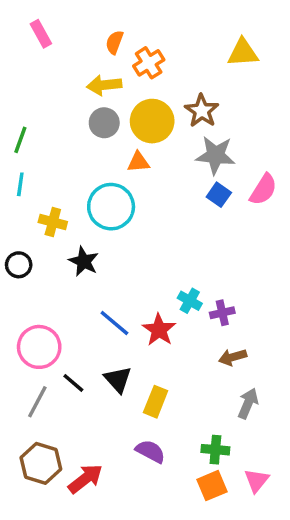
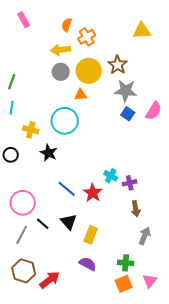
brown arrow: (233, 357) -> (136, 209), turned -84

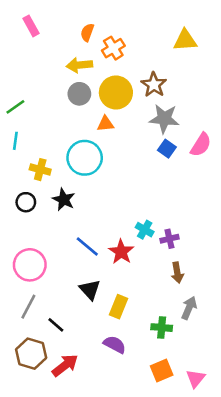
green line: (12, 82) -> (15, 107), turned 35
black circle: (11, 155) -> (26, 202), moved
black line: (43, 224) -> (56, 325), moved
green cross: (126, 263) -> (162, 328), moved
pink triangle: (150, 281) -> (196, 378), moved

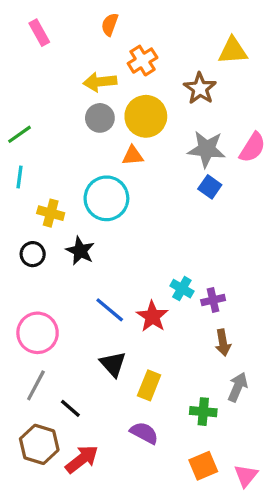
orange semicircle: (87, 32) -> (110, 24), moved
brown star: (154, 85) -> (200, 88), moved
pink semicircle: (201, 145) -> (252, 147), moved

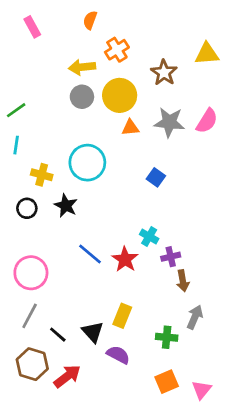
yellow triangle: (233, 51) -> (207, 54), moved
orange triangle: (133, 156) -> (130, 128), moved
blue square: (210, 187) -> (156, 177), moved
purple cross: (213, 300) -> (171, 257), moved
black triangle: (113, 364) -> (93, 332), moved

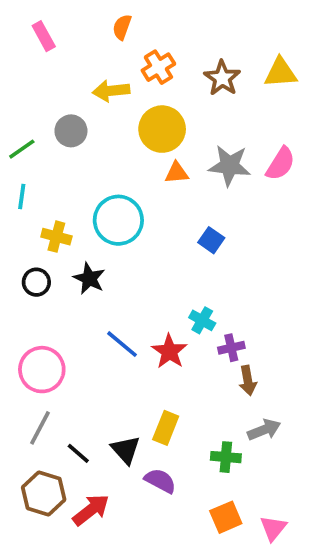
brown star: (164, 73) -> (222, 78), moved
gray circle: (82, 97) -> (71, 131), moved
gray arrow: (195, 317) -> (264, 430), turned 45

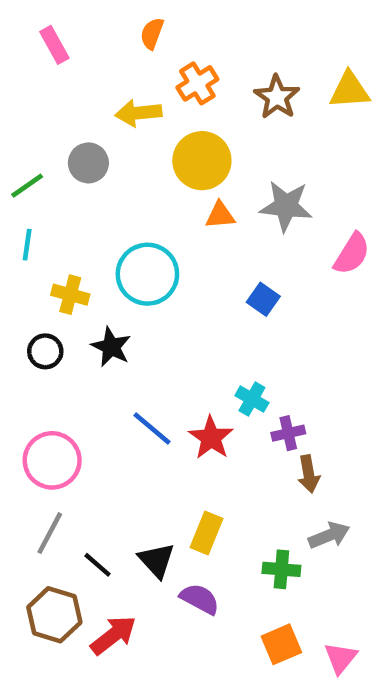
pink semicircle: (281, 164) -> (352, 254), moved

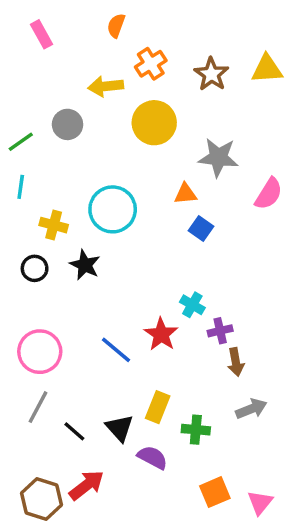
orange triangle: (220, 215) -> (185, 194), moved
blue line: (152, 429) -> (116, 350), moved
green cross: (281, 569) -> (196, 430), moved
brown hexagon: (54, 615) -> (41, 499), moved

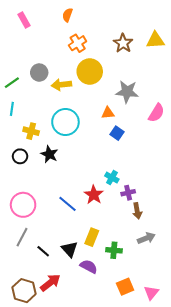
orange cross: (151, 64) -> (78, 43), moved
yellow arrow: (106, 86) -> (61, 85), moved

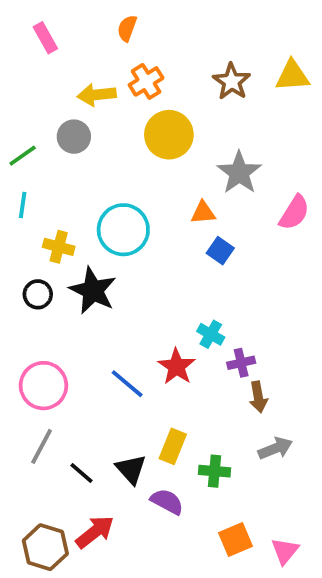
yellow arrow: (61, 85) -> (97, 95), moved
gray star: (127, 92) -> (239, 173), turned 30
black star: (49, 154) -> (93, 291), size x1.4

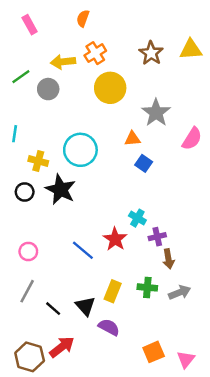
green line: (23, 156) -> (21, 77), moved
pink circle: (43, 386) -> (28, 251), size x0.6
green cross: (215, 471) -> (147, 287), moved

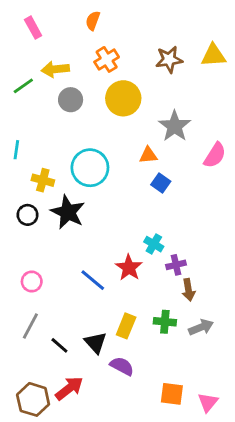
brown star: (151, 53) -> (169, 59), turned 30
yellow arrow: (63, 62) -> (55, 69), moved
gray circle: (48, 89) -> (71, 100), moved
orange square: (154, 352) -> (172, 394), turned 30

